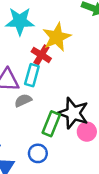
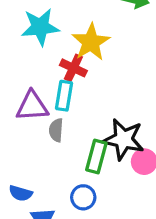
gray semicircle: (23, 100) -> (56, 130), turned -54

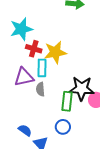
yellow star: (91, 42) -> (55, 52), moved, turned 30
red cross: (73, 68) -> (34, 49), moved
blue semicircle: (21, 193) -> (25, 130), turned -152

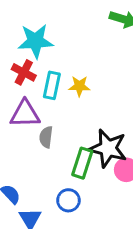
red cross: (34, 49) -> (24, 72), moved
yellow star: (55, 52) -> (79, 86), size x0.6
cyan rectangle: (42, 68) -> (52, 85), moved

